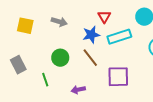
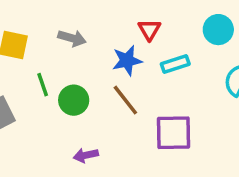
cyan rectangle: (119, 37) -> (175, 64), size x0.7
green line: (45, 80) -> (43, 85), moved
purple arrow: (78, 90) -> (86, 155), moved

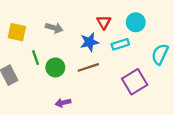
cyan circle: (218, 30) -> (136, 22), moved
brown line: (125, 100) -> (88, 67), turned -70
purple square: (174, 133) -> (135, 82), moved, turned -30

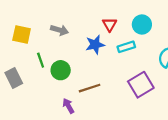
brown line: (88, 67) -> (90, 88), moved
purple arrow: (63, 103) -> (68, 106), turned 72

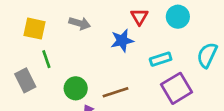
cyan rectangle: (126, 47) -> (161, 59), moved
green line: (41, 60) -> (46, 59), moved
green circle: (61, 70) -> (76, 88), moved

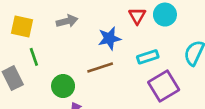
red triangle: (139, 17) -> (137, 16), moved
gray arrow: (80, 23) -> (67, 21), turned -30
brown line: (115, 92) -> (100, 67), moved

